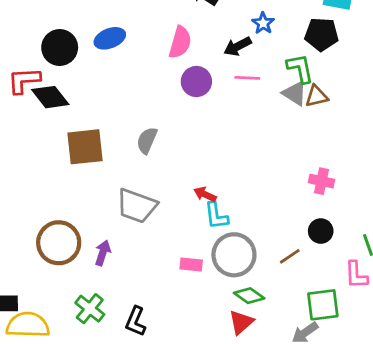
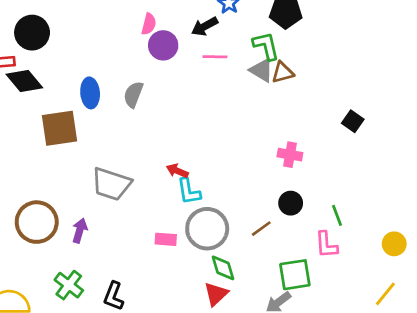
blue ellipse: (110, 38) -> (90, 93), moved, turned -72
pink semicircle: (180, 42) -> (149, 24), size x0.7
purple circle: (196, 81) -> (163, 45), moved
gray semicircle: (147, 140) -> (133, 94), moved
green diamond: (249, 296) -> (223, 268), turned 40

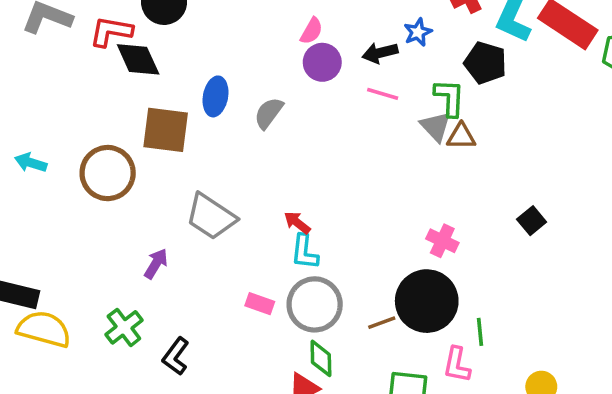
black circle: (291, 203) -> (427, 301), size x2.0
brown circle: (37, 222) -> (108, 173), moved

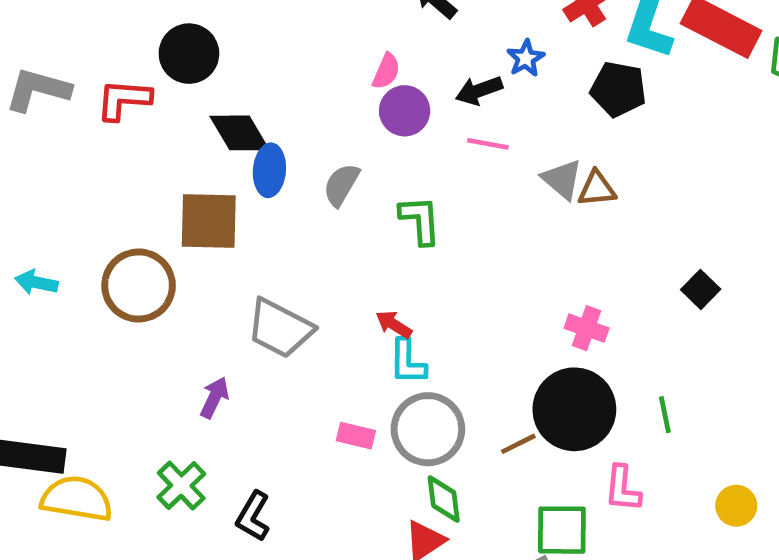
black diamond: (138, 59) -> (240, 133), moved
green L-shape: (450, 98) -> (420, 220), moved
green line: (480, 332) -> (665, 415), moved

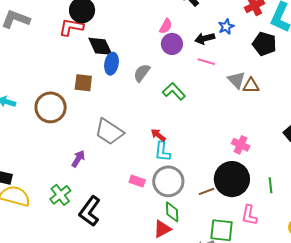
red L-shape: (124, 100) -> (71, 27), moved
green L-shape: (420, 220) -> (174, 91), turned -45
brown square: (209, 221) -> (83, 83), size x0.7
black L-shape: (253, 516) -> (90, 211), size x1.4

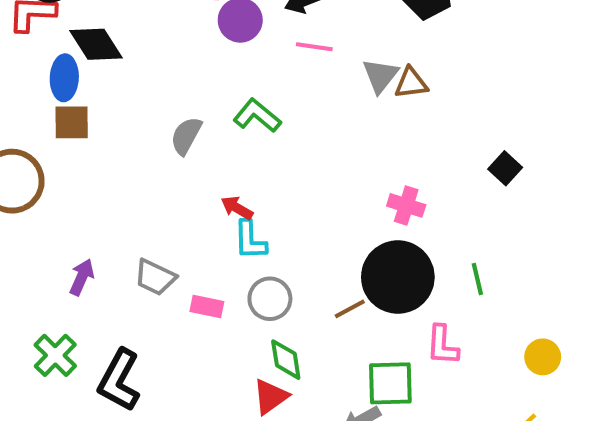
blue ellipse: (112, 64) -> (64, 78), moved
gray semicircle: (142, 73) -> (186, 136), moved
gray triangle: (236, 80) -> (380, 76), turned 30
gray trapezoid: (109, 132) -> (155, 277), moved, size x0.7
gray circle: (168, 181) -> (270, 299), size x0.7

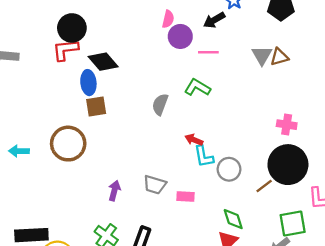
pink line: (314, 47) -> (208, 52), moved
gray circle: (270, 299) -> (229, 169), moved

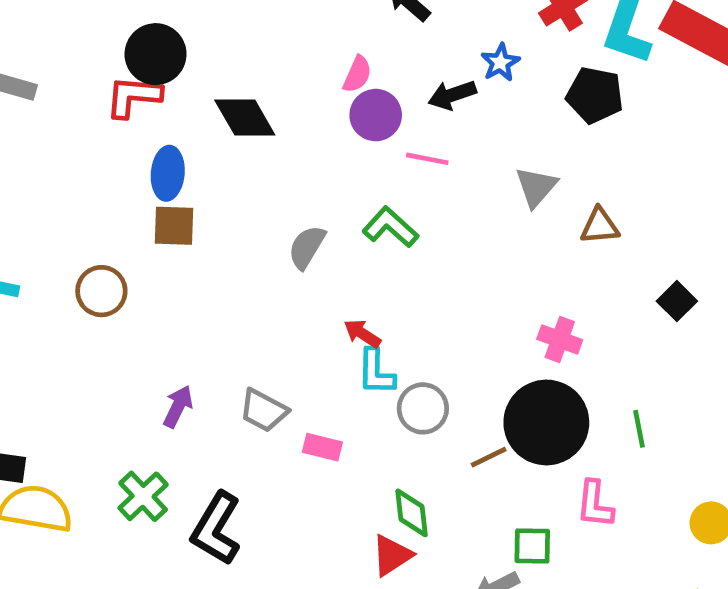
brown triangle: (279, 57) -> (600, 226), moved
black diamond: (103, 62) -> (245, 118), moved
brown circle: (68, 144) -> (101, 291), size x0.7
green square: (293, 224) -> (532, 546), size x0.7

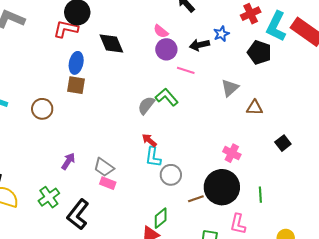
pink semicircle: (357, 74) -> (161, 31), turned 98
gray semicircle: (307, 247) -> (146, 105), moved
pink rectangle: (322, 447) -> (108, 183), moved
green diamond: (412, 513) -> (161, 218), turned 50

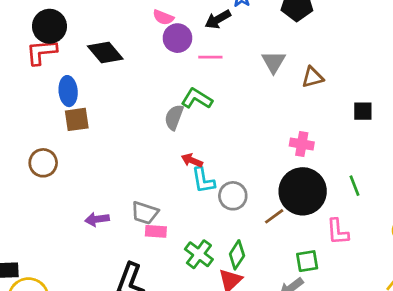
black square: (283, 143) -> (363, 111), turned -35
purple arrow: (68, 161) -> (97, 219), turned -114
green cross: (49, 197) -> (199, 254), moved

